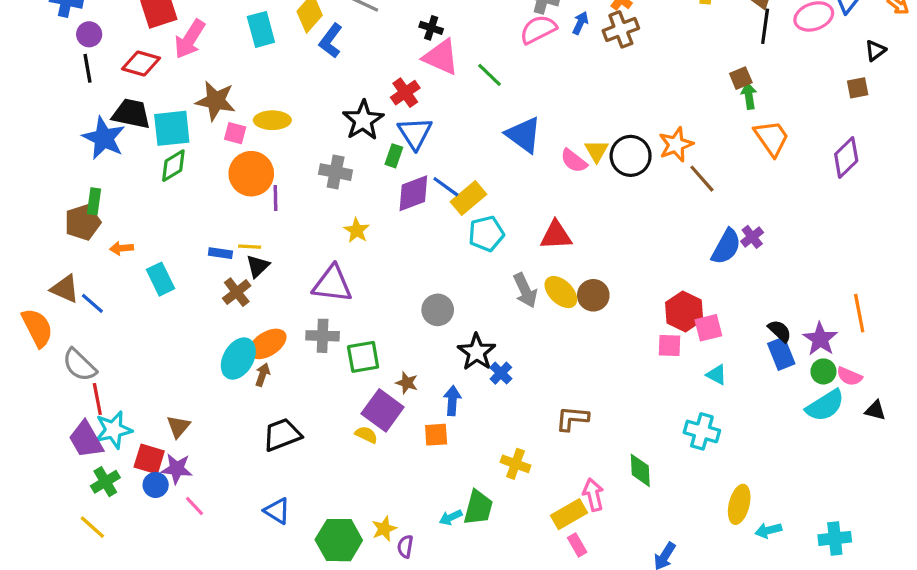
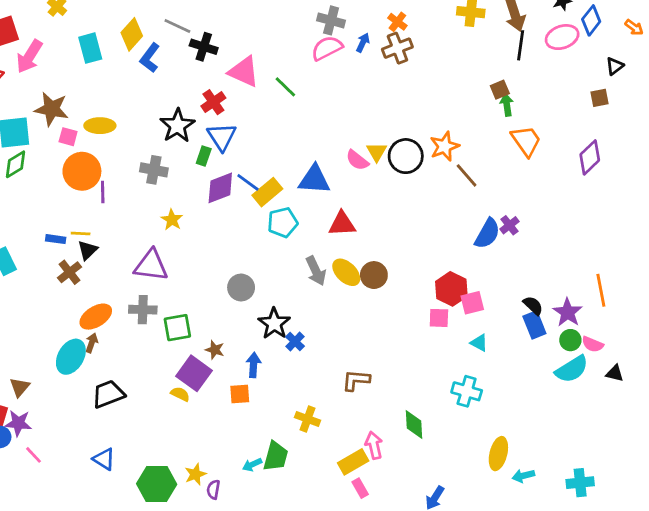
black cross: (431, 28) -> (204, 47), moved, size x1.4
blue triangle: (524, 135) -> (314, 180), moved, turned -32
cyan ellipse: (238, 358) -> (71, 357), moved

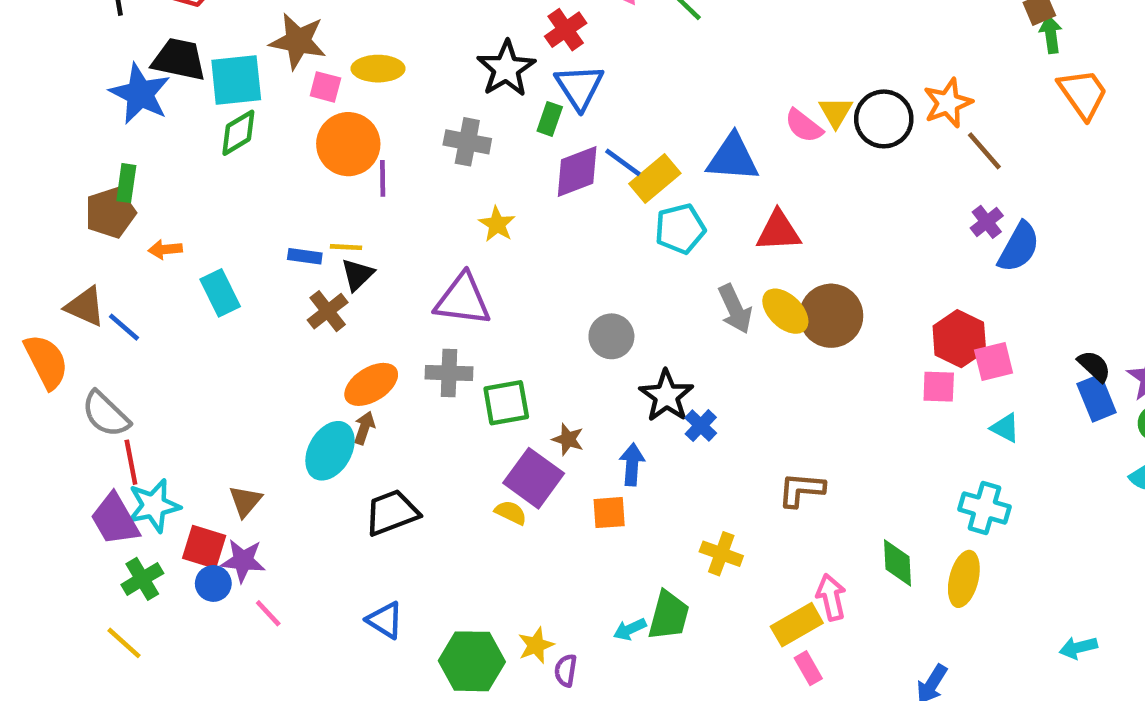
purple cross: (510, 225) -> (987, 222), moved
brown circle: (374, 275) -> (831, 316), size x1.4
yellow ellipse: (498, 454) -> (964, 579), moved

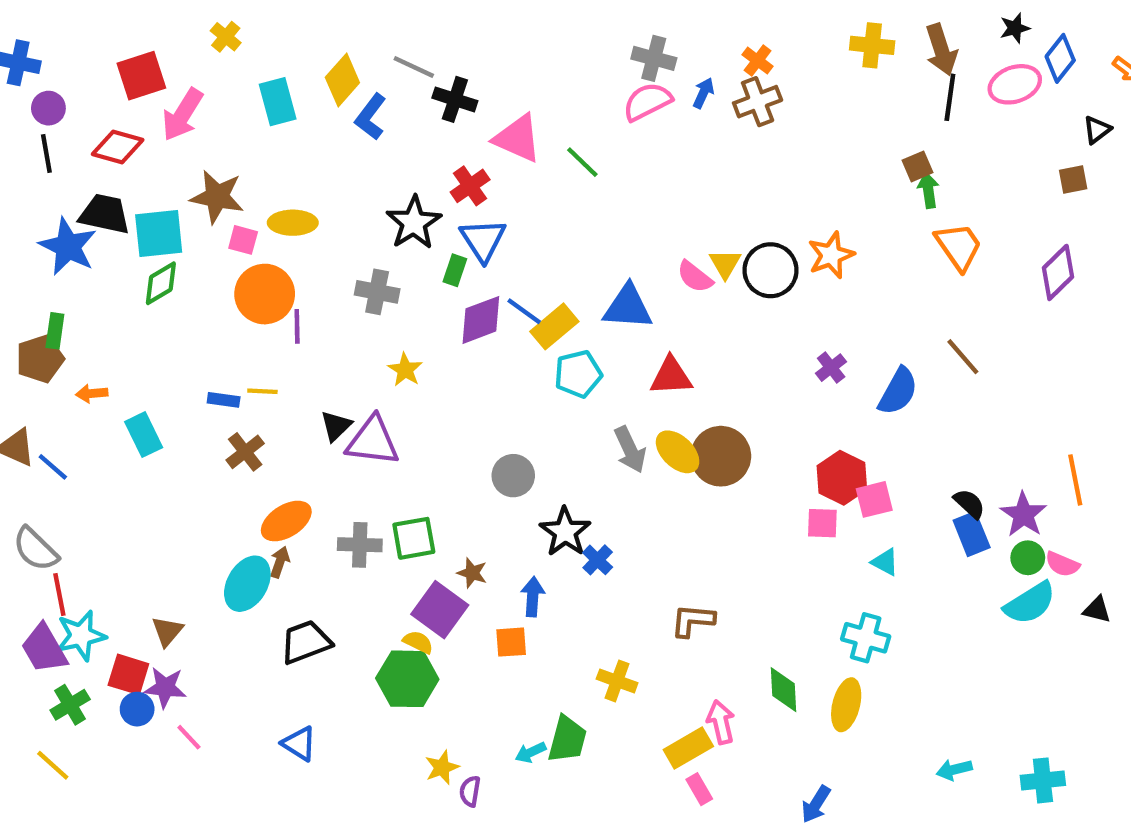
brown line: (984, 151) -> (963, 357), moved
purple cross: (987, 222) -> (831, 368), moved
black triangle: (357, 275) -> (336, 426), moved
gray cross: (449, 373) -> (360, 545), moved
green hexagon: (472, 661) -> (407, 679), moved

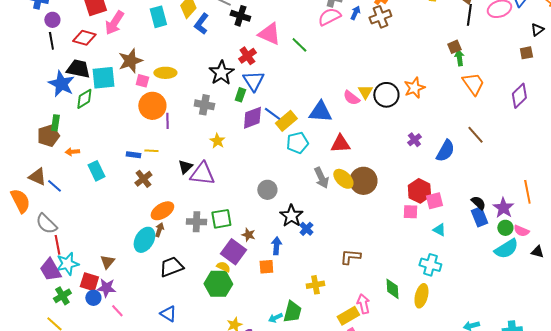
brown star: (217, 197) -> (130, 61), turned -30
green diamond: (161, 283) -> (84, 99), moved
yellow cross: (617, 681) -> (315, 285), turned -30

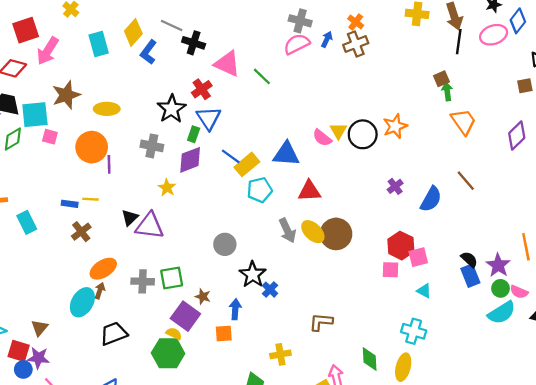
pink square: (142, 81) -> (50, 137), moved
purple diamond: (252, 118) -> (190, 160), moved

